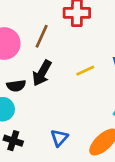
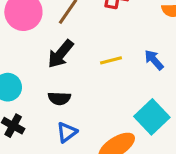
black semicircle: (16, 86) -> (59, 98), moved

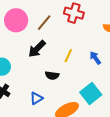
yellow line: (111, 60) -> (68, 56), turned -56
black semicircle: (59, 98) -> (52, 75), moved

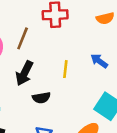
black semicircle: (52, 75) -> (41, 98), moved

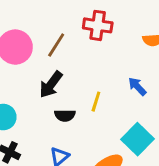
yellow line: (65, 69) -> (96, 102), moved

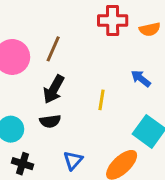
red cross: (98, 25) -> (113, 20), moved
black semicircle: (65, 116) -> (50, 121), moved

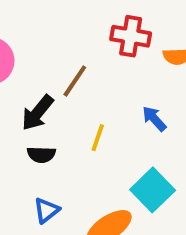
brown line: (53, 49) -> (75, 81), moved
black semicircle: (50, 121) -> (41, 155), moved

